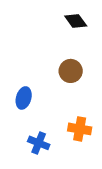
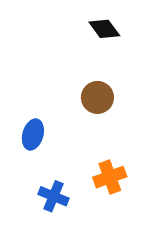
orange cross: (80, 129) -> (110, 177), turned -30

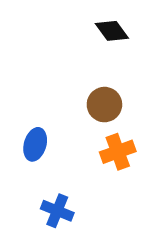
orange cross: (110, 177) -> (118, 152), moved

